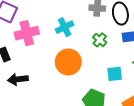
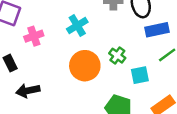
pink cross: (27, 33) -> (34, 36), size x0.7
green cross: (100, 40) -> (117, 56), moved

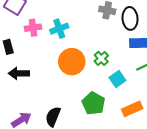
cyan cross: (77, 25) -> (59, 29), moved
cyan square: (140, 75) -> (117, 79), turned -35

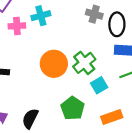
cyan cross: (59, 29) -> (41, 16), moved
green cross: (101, 58) -> (84, 63), size x1.5

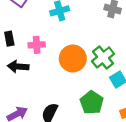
pink cross: (17, 26) -> (37, 45), moved

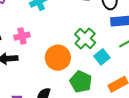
orange circle: (73, 59) -> (58, 58), moved

